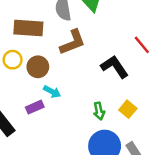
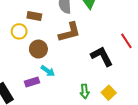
brown rectangle: (28, 28) -> (34, 16), size x0.6
yellow circle: (13, 60) -> (19, 31), moved

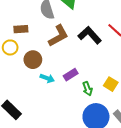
black L-shape: (102, 56) -> (90, 35), moved
purple rectangle: (32, 82) -> (71, 75), moved

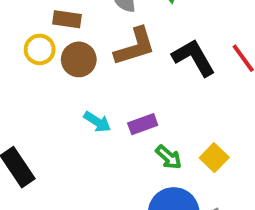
brown circle: (33, 60) -> (79, 59), moved
green arrow: (87, 89) -> (169, 157), turned -40

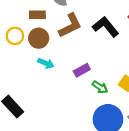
brown rectangle: (67, 19) -> (37, 15), moved
cyan arrow: (97, 122) -> (46, 63), moved

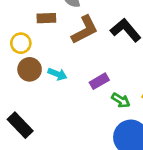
brown circle: (39, 38) -> (30, 69), moved

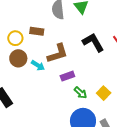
brown rectangle: (46, 18) -> (37, 31), moved
brown L-shape: (85, 30) -> (58, 53), moved

